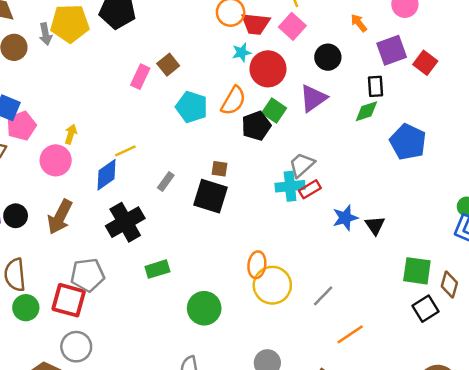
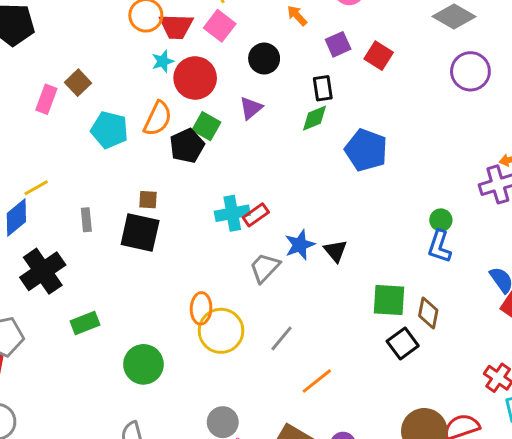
purple square: (392, 50) -> (338, 44), size x0.7
purple triangle: (313, 98) -> (251, 108), size x0.7
gray trapezoid: (302, 165) -> (265, 268), moved
gray rectangle: (166, 182) -> (86, 220), turned -36

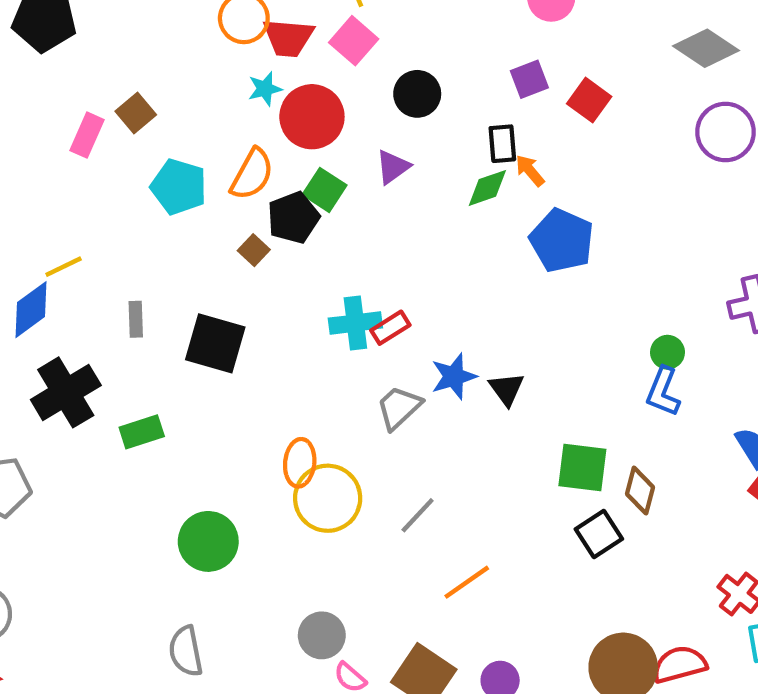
orange arrow: (297, 16) -> (530, 170), moved
brown square: (148, 200) -> (254, 250), moved, turned 36
green rectangle: (85, 323) -> (142, 432), moved

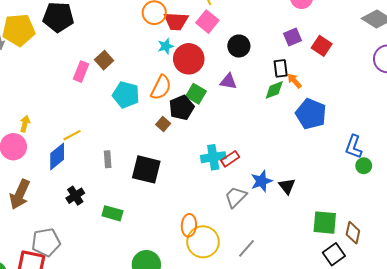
purple triangle: (393, 167) -> (228, 81), turned 48
black cross: (66, 392) -> (75, 196), size x0.6
blue L-shape: (663, 392) -> (354, 147), moved
green rectangle: (142, 432) -> (112, 213), turned 36

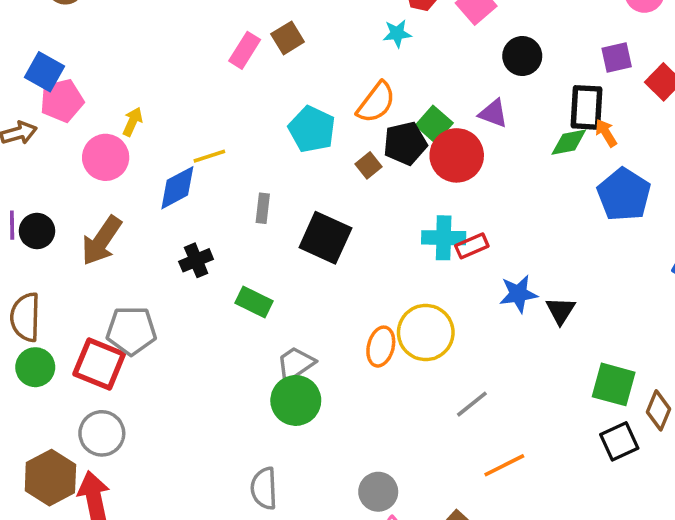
red circle: (189, 59) -> (457, 155), moved
black rectangle: (281, 68) -> (587, 107), size x1.4
cyan pentagon: (126, 95) -> (312, 129), moved
gray trapezoid: (236, 197) -> (296, 364), moved
yellow circle: (203, 242) -> (426, 333), moved

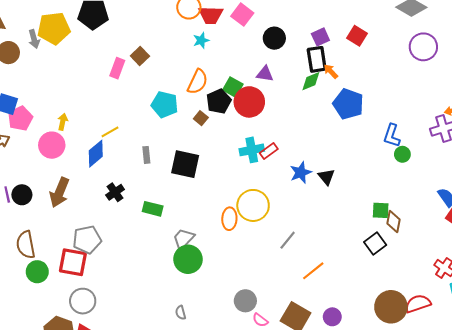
purple square: (617, 58) -> (320, 37), moved
green square: (614, 384) -> (381, 210), moved, size x0.7
gray semicircle: (264, 488) -> (181, 313), size x0.6

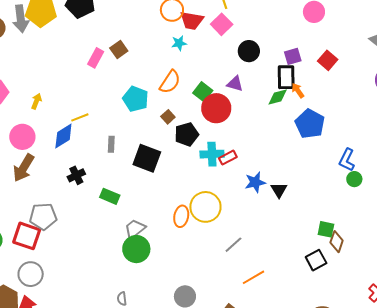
gray arrow: (34, 39) -> (21, 19), size x1.5
black pentagon: (219, 101) -> (187, 134), moved
pink circle: (52, 145) -> (22, 137), moved

